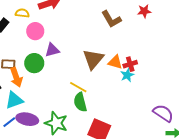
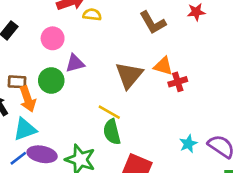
yellow semicircle: (22, 13) -> (92, 15), moved
orange triangle: (115, 62) -> (163, 66), moved
cyan star: (127, 75) -> (188, 144), moved

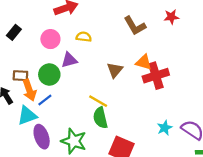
yellow semicircle: (92, 15) -> (84, 37), moved
brown triangle: (129, 75) -> (115, 70), size x0.7
red cross: (178, 82) -> (156, 76), size x1.6
purple ellipse: (42, 154) -> (42, 137), turned 60
blue line: (18, 158) -> (45, 100), moved

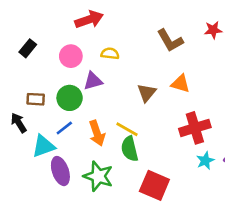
red cross: (156, 76) -> (195, 128), moved
orange arrow: (29, 90) -> (97, 133), moved

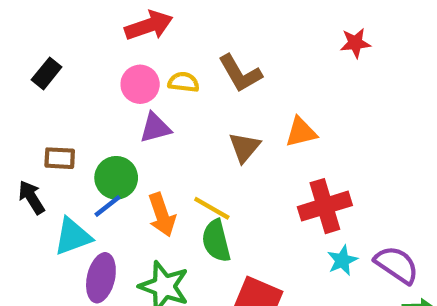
brown L-shape: (170, 40) -> (240, 73), moved
pink circle: (71, 56) -> (140, 84), moved
orange triangle: (181, 84) -> (301, 132), turned -30
green circle: (70, 98) -> (116, 178), moved
purple ellipse: (60, 171) -> (101, 278), turned 32

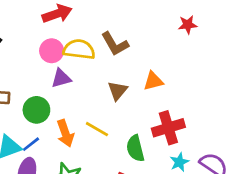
yellow semicircle: (184, 82) -> (79, 49), size x1.6
blue line: (107, 206) -> (31, 144), moved
green semicircle: (216, 241) -> (135, 148), moved

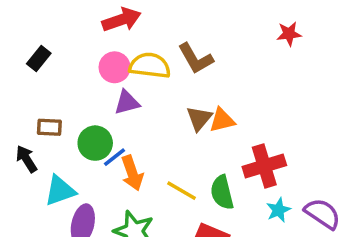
orange triangle: (153, 81) -> (222, 120), moved
yellow line: (97, 129) -> (182, 191), moved
blue line: (31, 144) -> (115, 157), moved

